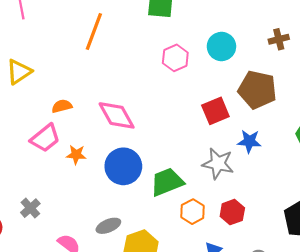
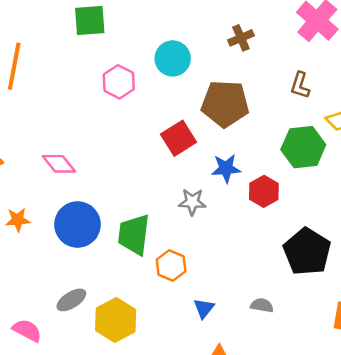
pink diamond: (117, 115) -> (59, 164), size x0.7
gray star: (218, 164) -> (192, 202), size x0.7
green trapezoid: (167, 182) -> (134, 235), turned -52
red hexagon: (232, 212) -> (264, 191), moved

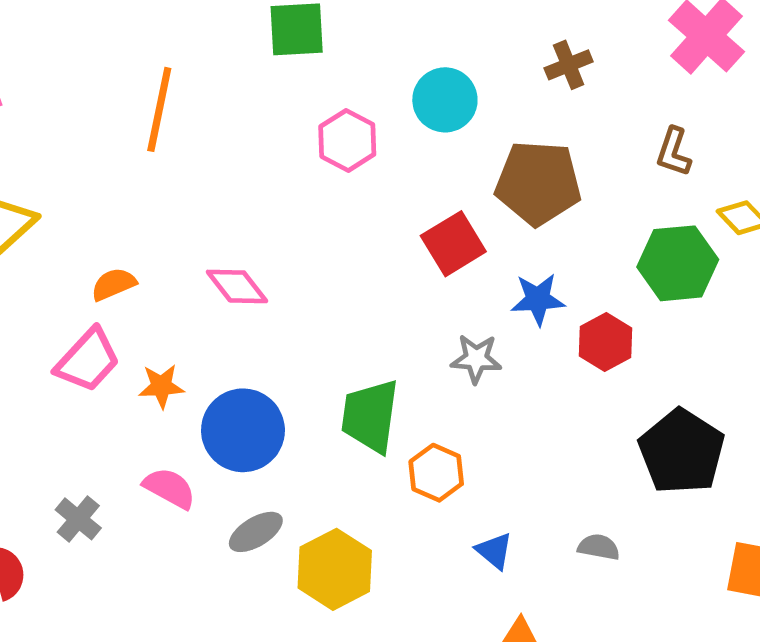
blue circle: (78, 224) -> (243, 430), moved
blue triangle: (204, 308) -> (494, 551), turned -30
pink semicircle: (27, 330) -> (170, 488), moved

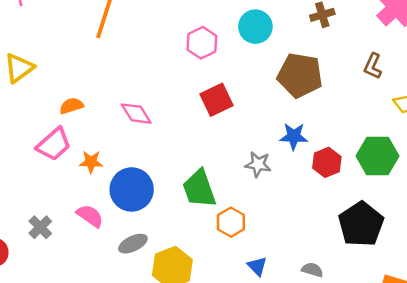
red square: (453, 244) -> (217, 100), moved
green hexagon: (678, 263) -> (378, 156), moved
green trapezoid: (370, 416) -> (199, 189), turned -33

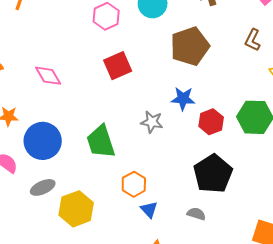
brown pentagon: (300, 75) -> (190, 46), turned -30
orange hexagon: (231, 222) -> (134, 184), moved
black pentagon: (361, 224) -> (213, 174), moved

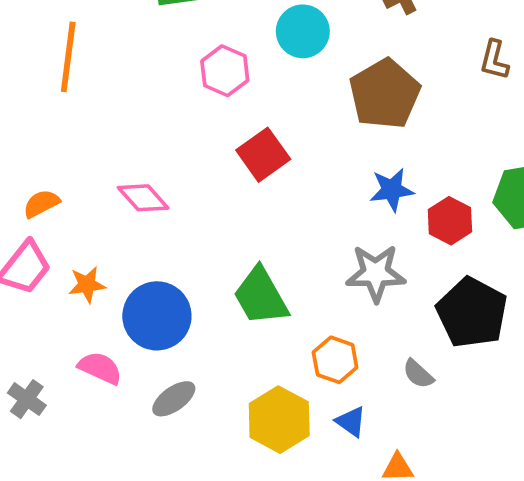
gray star: (152, 122) -> (376, 273), moved, size x1.4
yellow hexagon: (76, 209) -> (279, 420), moved
blue triangle: (149, 210) -> (351, 422), moved
gray semicircle: (196, 214) -> (418, 374), moved, turned -144

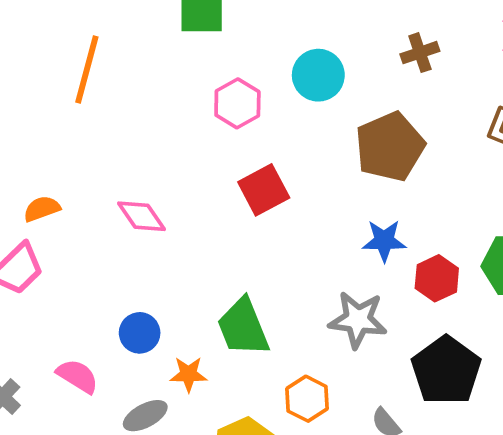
orange star: (87, 285) -> (189, 374), moved
blue circle: (157, 316) -> (140, 333), size x0.6

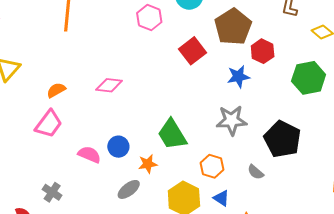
red square: (264, 190) -> (192, 51), moved
pink diamond: (141, 216) -> (109, 85), turned -40
red hexagon: (437, 278) -> (263, 51), moved
pink semicircle: (78, 376) -> (89, 155), moved

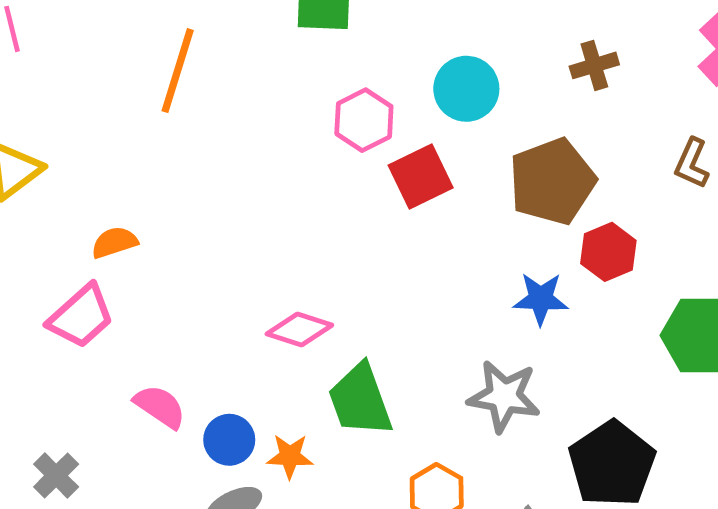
red square: (192, 51) -> (421, 176), moved
pink diamond: (109, 85) -> (299, 329), moved
blue circle: (118, 147) -> (229, 440), moved

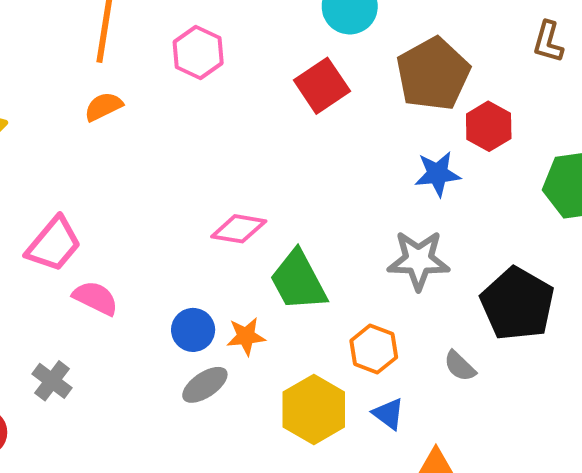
pink hexagon: (364, 120) -> (198, 53), moved
orange semicircle: (114, 242) -> (103, 107), moved
pink semicircle: (160, 407) -> (95, 298), moved

